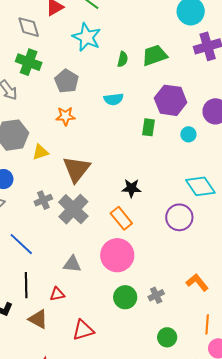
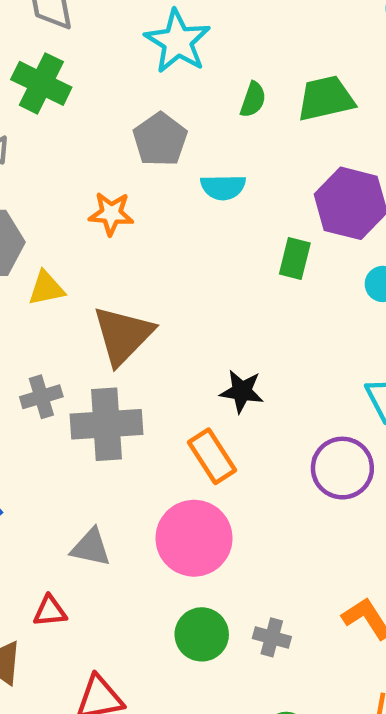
gray pentagon: (67, 81) -> (160, 139), moved
gray cross: (73, 209) -> (106, 424), turned 36
gray cross: (156, 295) -> (272, 637), turned 35

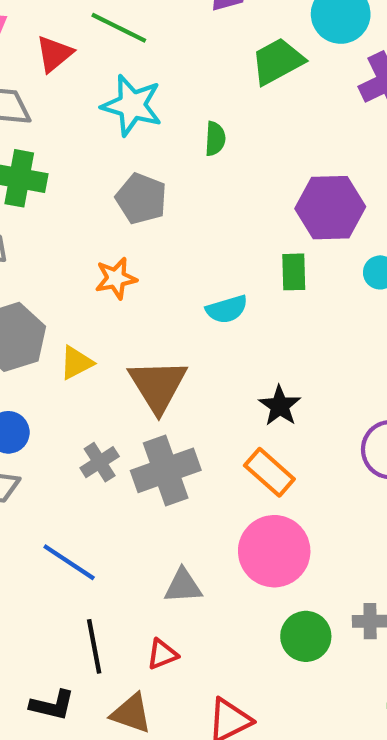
green trapezoid: (326, 98) -> (278, 61), moved
cyan semicircle: (223, 187) -> (227, 309), moved
black star: (242, 391) -> (280, 406), turned -30

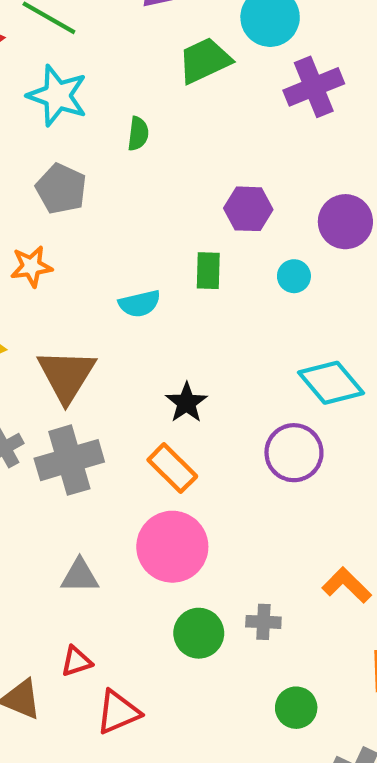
purple hexagon: (330, 208) -> (248, 209), size x0.7
red triangle: (162, 654) -> (76, 661), moved

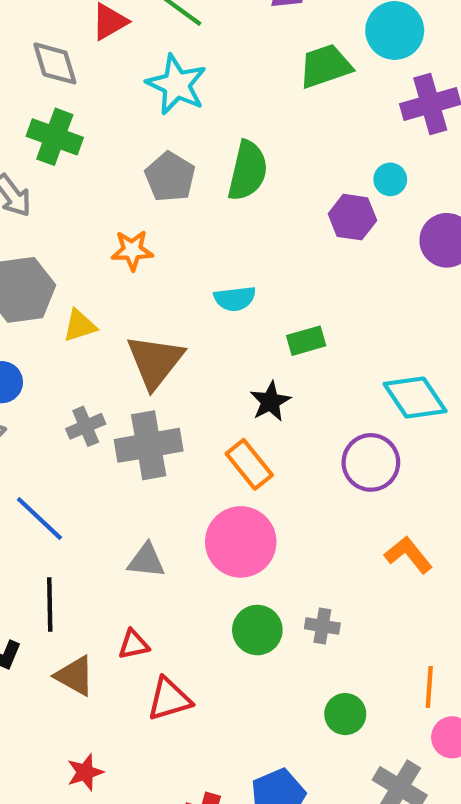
green semicircle: (138, 134) -> (248, 171), moved, size x1.8
green rectangle: (208, 271) -> (306, 341), moved, turned 66
cyan circle: (294, 276) -> (390, 179), moved
orange L-shape: (347, 585) -> (408, 555), moved

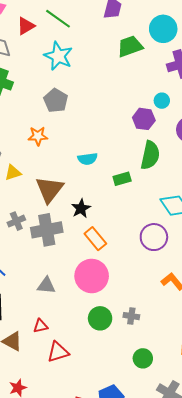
green semicircle: (248, 171) -> (150, 155), moved
black star: (270, 401) -> (81, 208), moved

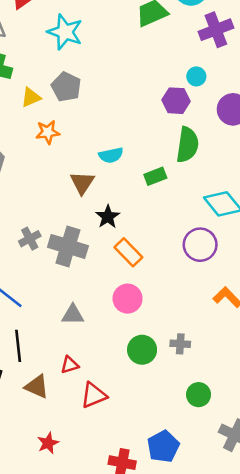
yellow triangle: (13, 173) -> (31, 97), moved
brown triangle: (49, 189) -> (82, 183), moved, size x0.7
gray cross: (47, 230) -> (68, 246), turned 32
pink circle: (92, 276) -> (128, 299), size x0.7

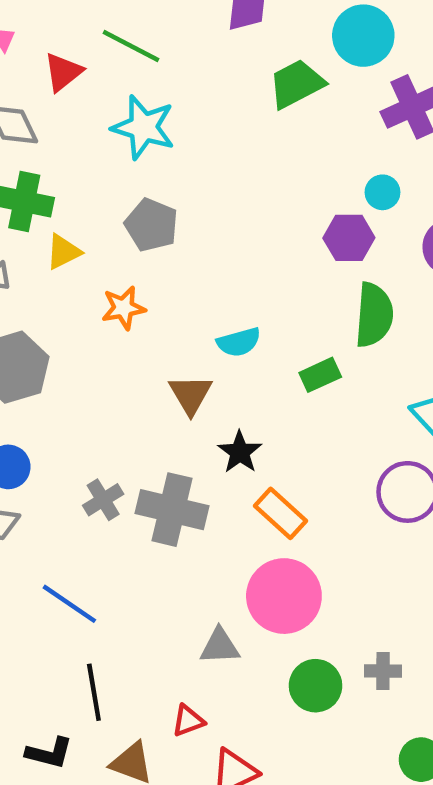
yellow triangle: (31, 97) -> (63, 252), moved
pink circle: (128, 299) -> (284, 596), size x1.4
gray triangle: (73, 315) -> (220, 646), moved

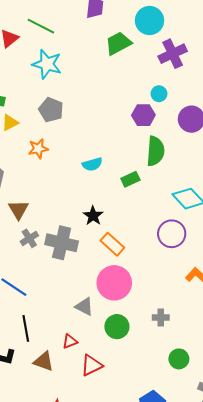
brown triangle: (191, 394) -> (18, 210), moved
gray triangle: (220, 646) -> (84, 307), turned 30
green circle: (315, 686) -> (117, 327), moved

